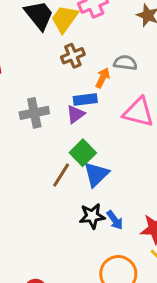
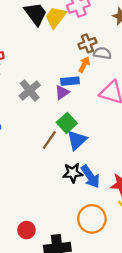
brown cross: (73, 56) -> (87, 43), moved
gray cross: (34, 113) -> (30, 90), turned -30
blue arrow: (115, 220) -> (90, 177), size x1.5

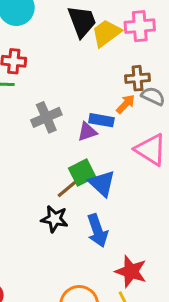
brown line: (49, 140) -> (69, 187), moved
blue triangle: (77, 140) -> (102, 183), moved, turned -50
black star: (73, 173) -> (55, 219), moved
blue arrow: (90, 177) -> (97, 231), moved

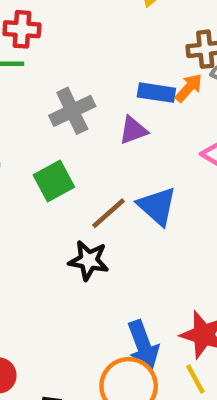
blue rectangle: (101, 120) -> (156, 93), moved
green square: (82, 173) -> (54, 181), moved
blue arrow: (97, 231) -> (143, 345), moved

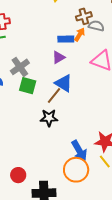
gray cross: (72, 111) -> (20, 67), moved
green square: (54, 181) -> (28, 86), turned -36
blue triangle: (157, 206) -> (64, 83), moved

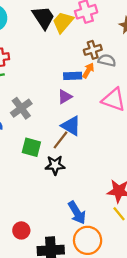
green square: (28, 86) -> (31, 147), moved
blue arrow: (79, 151) -> (77, 213), moved
orange circle: (76, 170) -> (88, 240), moved

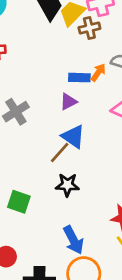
brown cross: (93, 50) -> (89, 28), moved
green square: (31, 147) -> (19, 202), moved
black star: (55, 165) -> (67, 185), moved

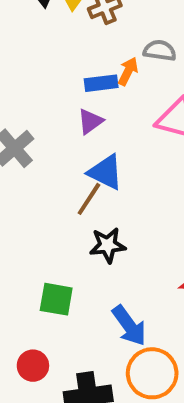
green square: (19, 202) -> (56, 299), moved

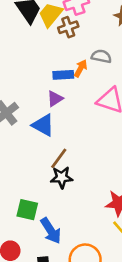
blue triangle: (106, 172) -> (43, 125), moved
brown line: (89, 199) -> (59, 158), moved
blue arrow: (129, 326) -> (51, 231), moved

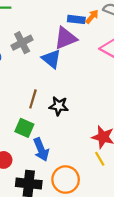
purple triangle: (55, 99) -> (66, 38), size x1.6
brown line: (59, 158) -> (33, 99), moved, turned -30

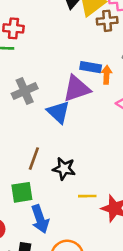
orange arrow: (92, 17) -> (107, 75), moved, turned -40
green square: (24, 128) -> (22, 192), turned -36
yellow line: (100, 159) -> (87, 196), moved, turned -64

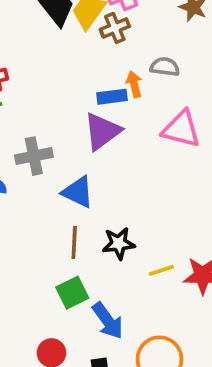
orange arrow: (107, 75) -> (134, 84), moved
gray cross: (25, 91) -> (34, 156), turned 30
blue triangle: (58, 112) -> (78, 192), moved

